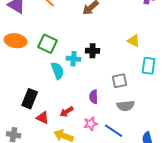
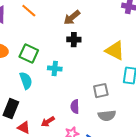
yellow triangle: (134, 41) -> (115, 51), size x1.5
black cross: (93, 51) -> (74, 40), moved
cyan semicircle: (58, 71) -> (26, 81), moved

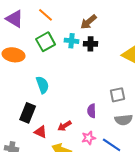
green square: (29, 54) -> (46, 42), moved, turned 36
cyan cross: (55, 69) -> (72, 41), moved

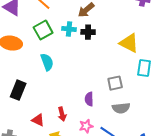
cyan semicircle: (43, 85) -> (47, 62), moved
black rectangle: (28, 113) -> (18, 90), moved
red arrow: (65, 126) -> (62, 114), turned -72

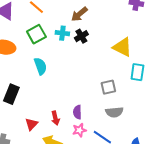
black cross: (88, 32) -> (81, 36), turned -32
purple semicircle: (89, 99) -> (77, 112), moved
red triangle: (38, 120) -> (31, 124), turned 48

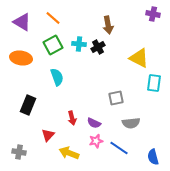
brown arrow: (79, 14) -> (108, 25), moved, turned -60
gray square: (108, 87) -> (116, 98), moved
purple semicircle: (77, 112) -> (94, 123), turned -64
red arrow: (55, 118) -> (72, 118), moved

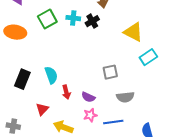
cyan semicircle: (57, 77) -> (51, 75), moved
cyan rectangle: (154, 83) -> (148, 57), turned 48
blue line: (119, 148) -> (113, 122), turned -42

